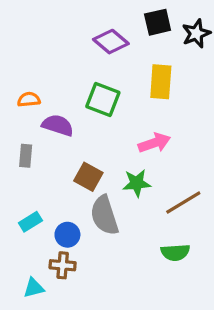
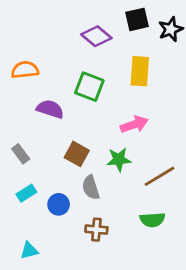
orange semicircle: (29, 99) -> (25, 70), moved, size x1.4
gray rectangle: (26, 156) -> (21, 154), moved, turned -42
gray semicircle: (104, 215) -> (91, 188), size x0.7
brown cross: (63, 265) -> (96, 230), moved

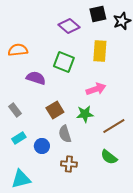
brown square: (77, 154) -> (55, 110), turned 30
green semicircle: (152, 220) -> (109, 157), turned 42
cyan triangle: (29, 251) -> (21, 179), size x1.5

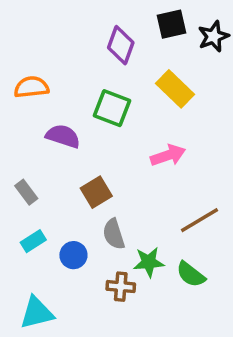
purple diamond: (69, 26) -> (121, 45), turned 70
yellow rectangle: (100, 51) -> (175, 89), turned -50
green star: (85, 114) -> (149, 262), moved

